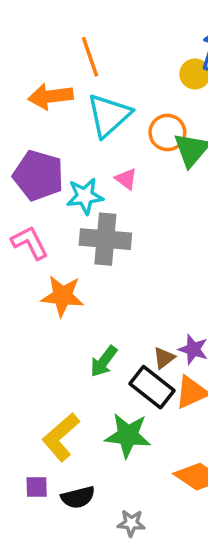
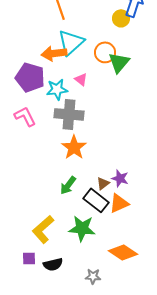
orange arrow: (50, 96) -> (54, 53), moved
orange star: (62, 296) -> (74, 147), moved, turned 30
gray star: (131, 523) -> (93, 276), moved

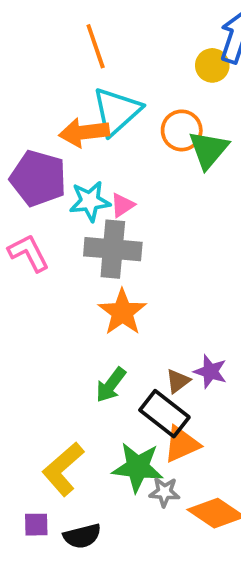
pink triangle: (81, 79) -> (122, 205), moved, turned 48
orange triangle: (119, 203) -> (182, 444), moved
gray star: (93, 276) -> (164, 492), moved

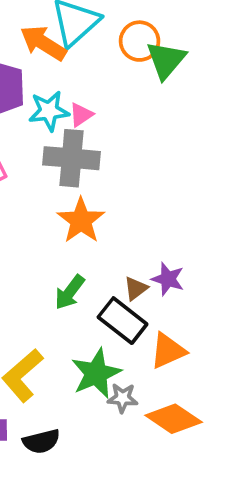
orange arrow: (84, 132) -> (43, 43), turned 39
orange triangle: (182, 444) -> (168, 351), moved
green star: (138, 467) -> (96, 373), turned -30

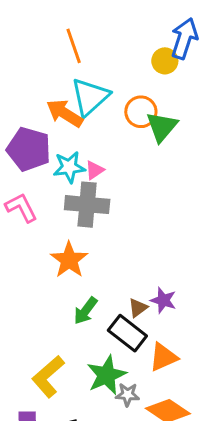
orange star: (81, 220) -> (69, 260), moved

